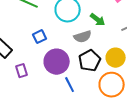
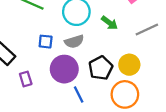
blue square: (40, 37) -> (46, 42), turned 32
gray semicircle: (83, 37) -> (74, 42), moved

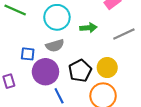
green arrow: (109, 23) -> (88, 28), turned -42
blue square: (46, 42) -> (28, 54), moved

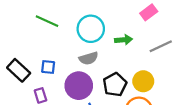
blue square: (28, 54) -> (48, 67), moved

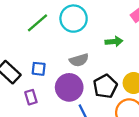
green line: (47, 21) -> (37, 23), turned -65
cyan circle: (91, 29) -> (74, 19), moved

